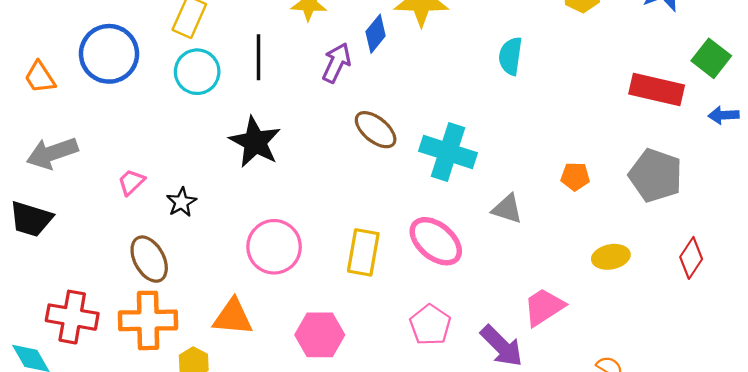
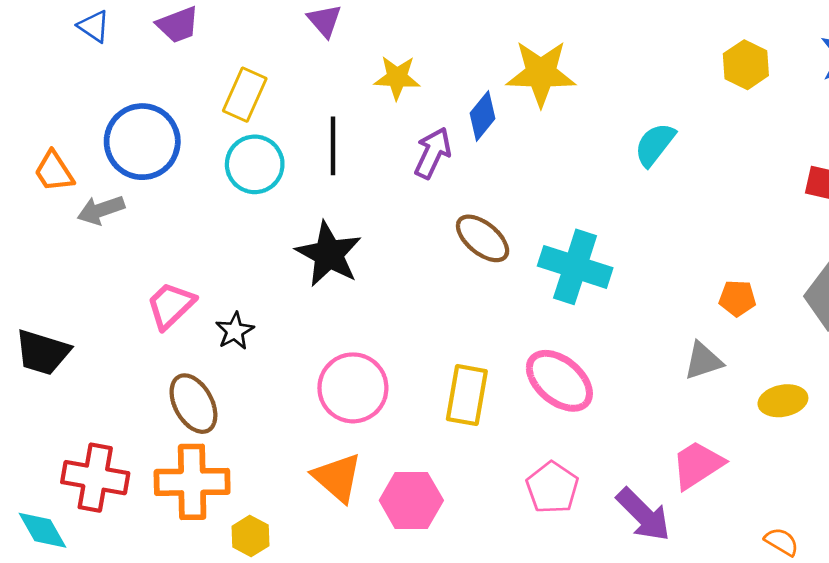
cyan semicircle: (511, 56) -> (655, 144), turned 30
gray arrow: (52, 153) -> (101, 210), moved, size x0.7
pink trapezoid: (131, 182) -> (171, 305), size x1.4
gray triangle: (507, 209) -> (703, 361), moved, turned -36
orange triangle: (233, 317) -> (337, 478), moved, turned 36

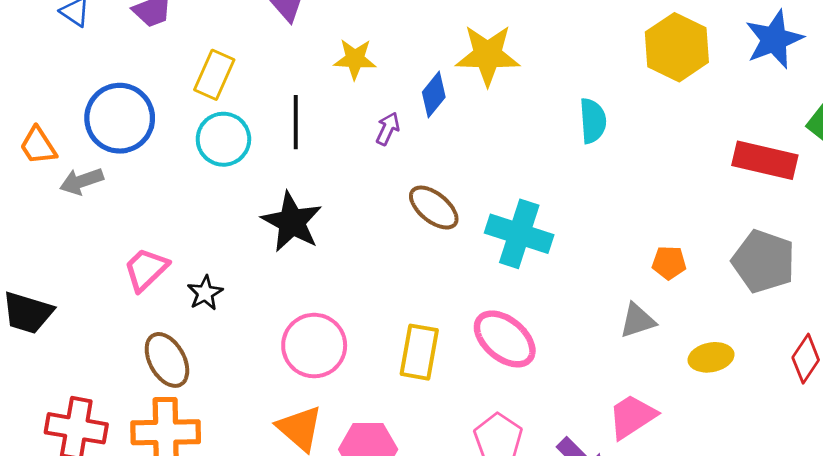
yellow hexagon: (746, 65) -> (677, 47), size x1.5
cyan semicircle: (655, 144) -> (593, 121), turned 138
purple arrow: (433, 153) -> (388, 129), size x0.7

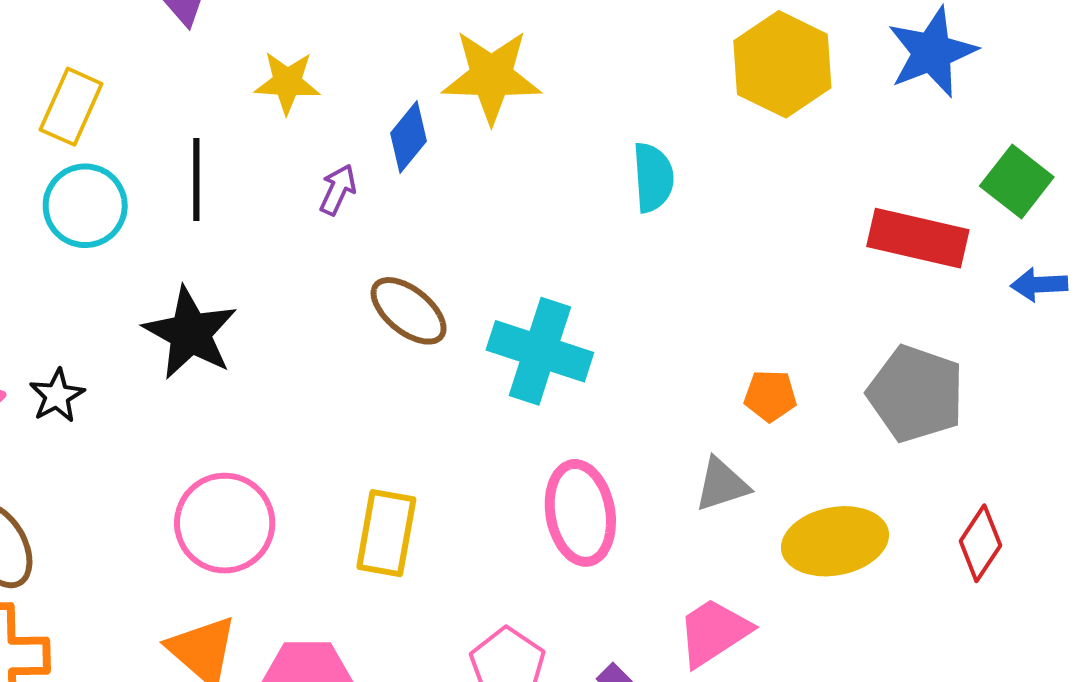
black star: (205, 293) -> (57, 396), moved
pink ellipse: (505, 339) -> (580, 513), moved, turned 40
yellow ellipse: (711, 357) -> (835, 541), size x1.5

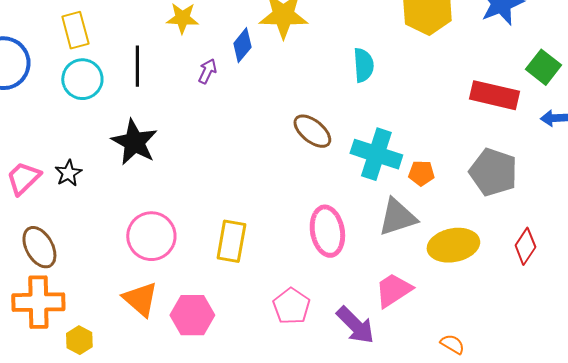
yellow rectangle: (71, 107) -> (75, 30), turned -39
brown ellipse: (409, 311) -> (312, 131), moved
cyan cross: (540, 351) -> (376, 154), moved
gray triangle: (722, 485) -> (397, 217), size x1.4

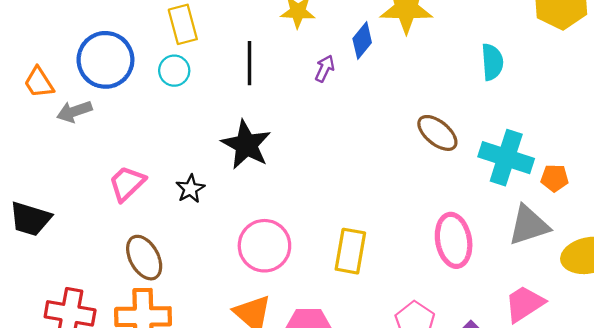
cyan circle: (82, 79) -> (174, 71), moved, size x0.7
black star: (68, 173) -> (190, 189), moved

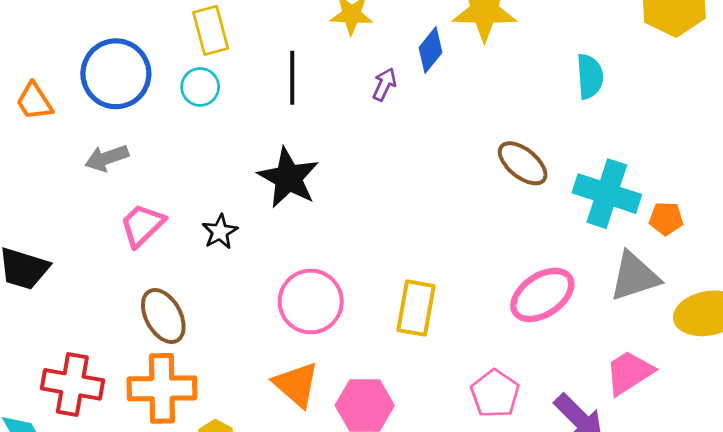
gray arrow: (74, 111) -> (107, 158), moved
pink ellipse: (454, 240) -> (542, 295), turned 66

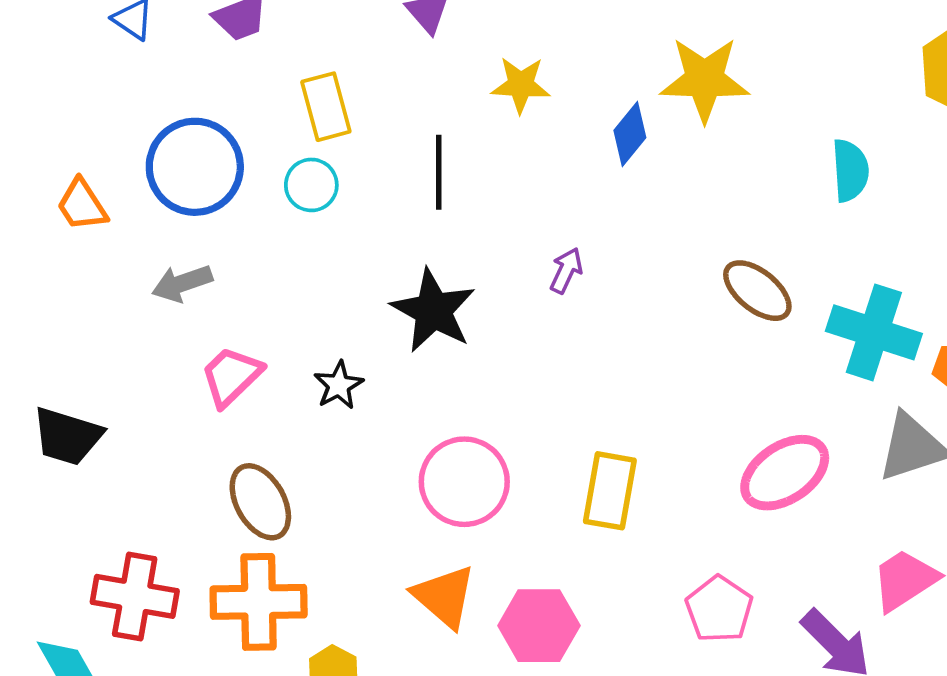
purple arrow: (384, 84) -> (566, 271), moved

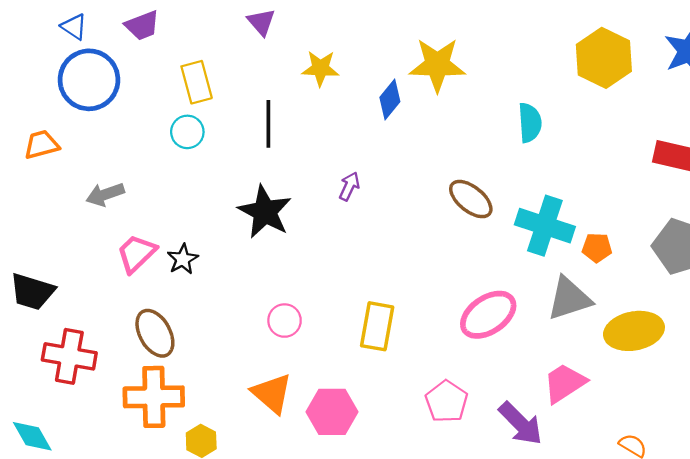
blue circle: (195, 167) -> (89, 80), moved
orange trapezoid: (82, 205) -> (42, 145), turned 108
black star: (339, 385) -> (183, 259), moved
pink circle: (464, 482) -> (285, 321), size x0.6
red cross: (135, 596) -> (69, 356), moved

